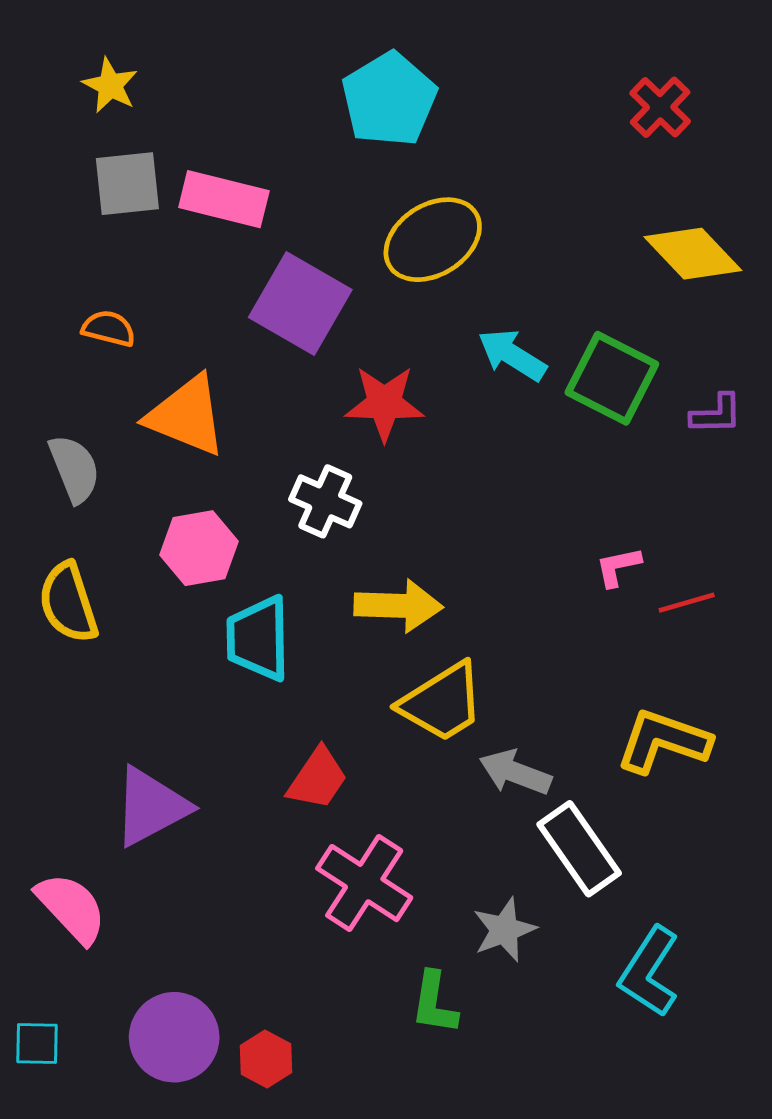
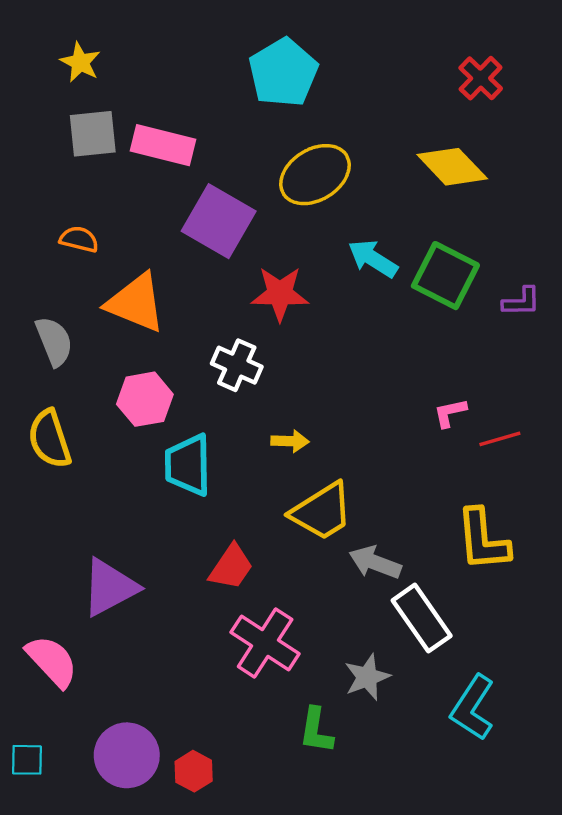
yellow diamond: (693, 254) -> (452, 167), moved
yellow arrow: (398, 606) -> (290, 441), size x0.6
yellow L-shape: (663, 741) -> (483, 540), turned -114

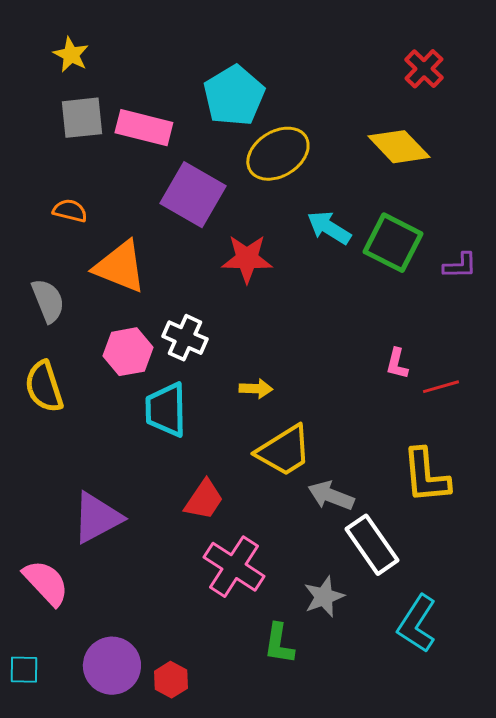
cyan pentagon: (283, 73) -> (234, 96), moved
white cross: (237, 365) -> (185, 338), moved
pink L-shape: (450, 413) -> (397, 364), turned -64

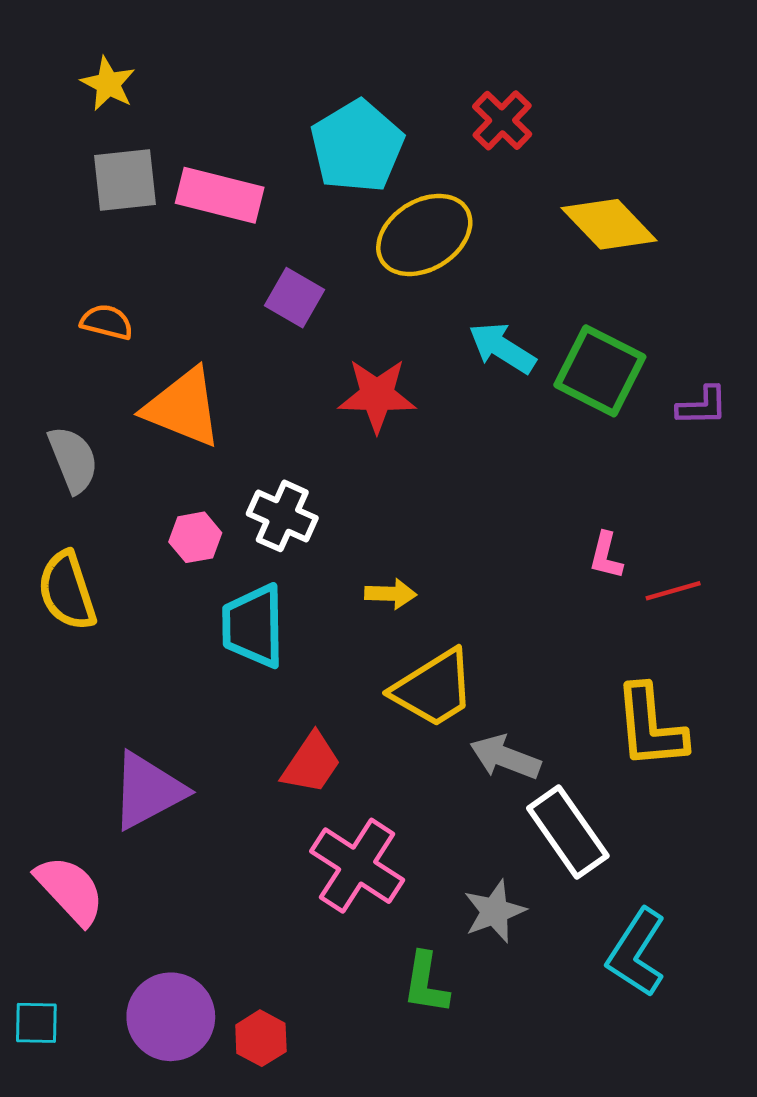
red cross: (424, 69) -> (502, 120), moved
purple square: (193, 195) -> (294, 298), size x0.6
pink hexagon: (128, 352) -> (195, 537), size x0.7

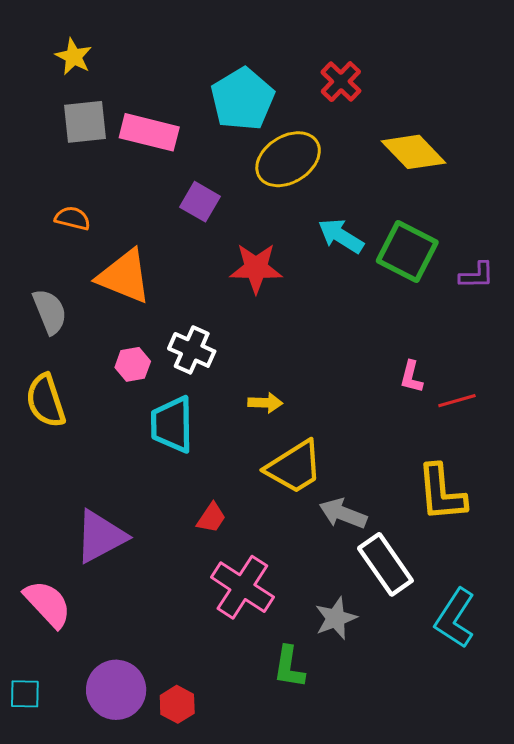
red trapezoid: (311, 763) -> (211, 518), size x0.7
cyan L-shape: (637, 953) -> (455, 618), moved

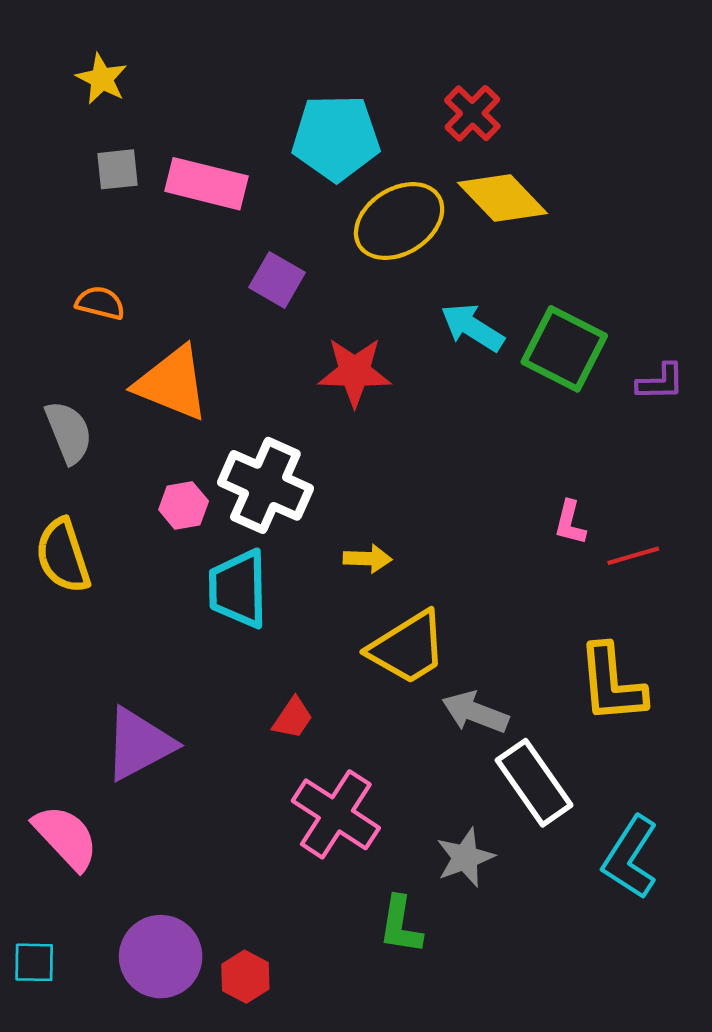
cyan pentagon: (242, 99) -> (336, 138), turned 30
gray square: (85, 122) -> (117, 169), size x0.7
yellow diamond: (413, 152) -> (503, 198), moved
white cross: (192, 350) -> (265, 485), size x1.4

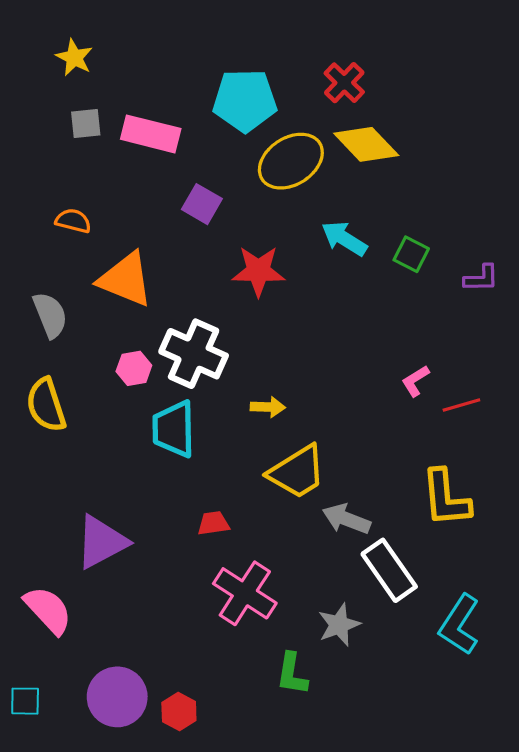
green square: (564, 349) -> (411, 254), size x0.6
pink L-shape: (570, 523) -> (415, 381), turned 44
red trapezoid: (293, 718) -> (213, 523), turned -132

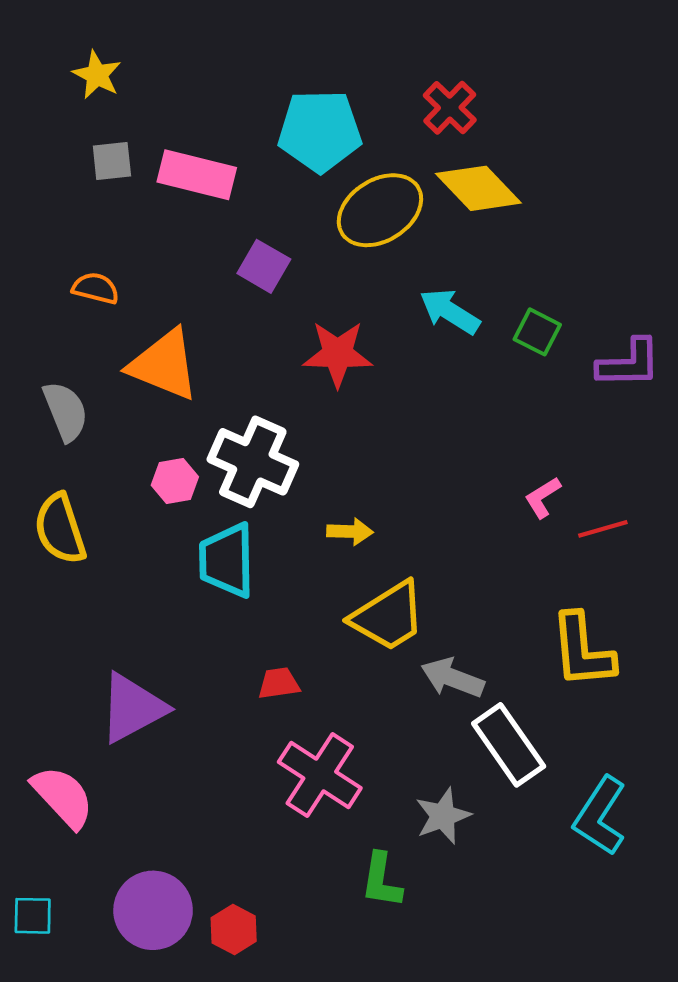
purple L-shape: (481, 278) -> (629, 363), size x1.4

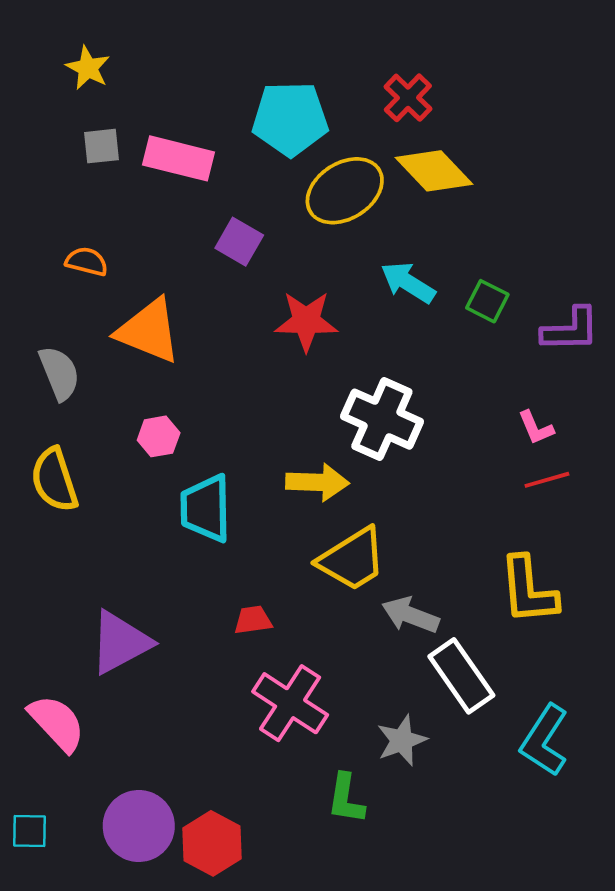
white cross: (253, 462) -> (382, 419), moved
pink L-shape: (543, 497) -> (536, 428), moved, turned -81
yellow arrow: (350, 532) -> (317, 482), size x1.5
red hexagon: (234, 929) -> (212, 843), size x1.4

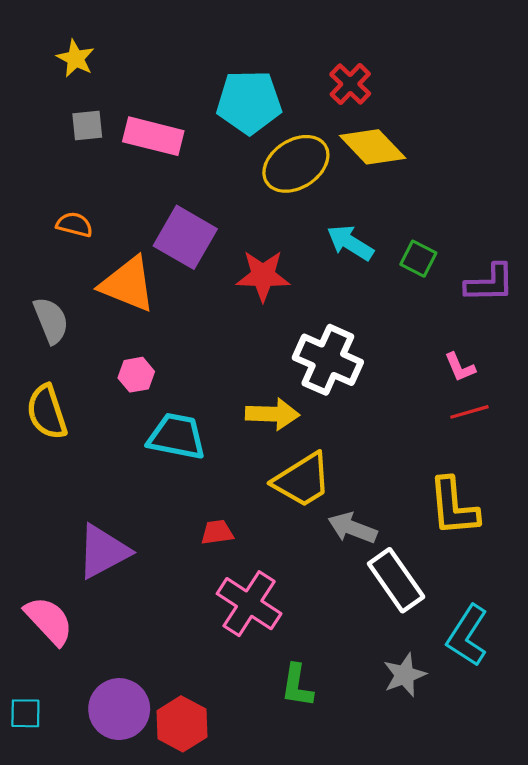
purple square: (239, 242) -> (185, 237), moved, size x1.5
cyan trapezoid: (206, 508) -> (177, 436), turned 102
gray star: (402, 740) -> (405, 675), moved

